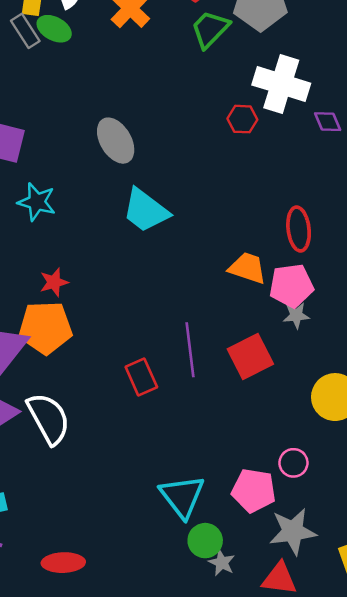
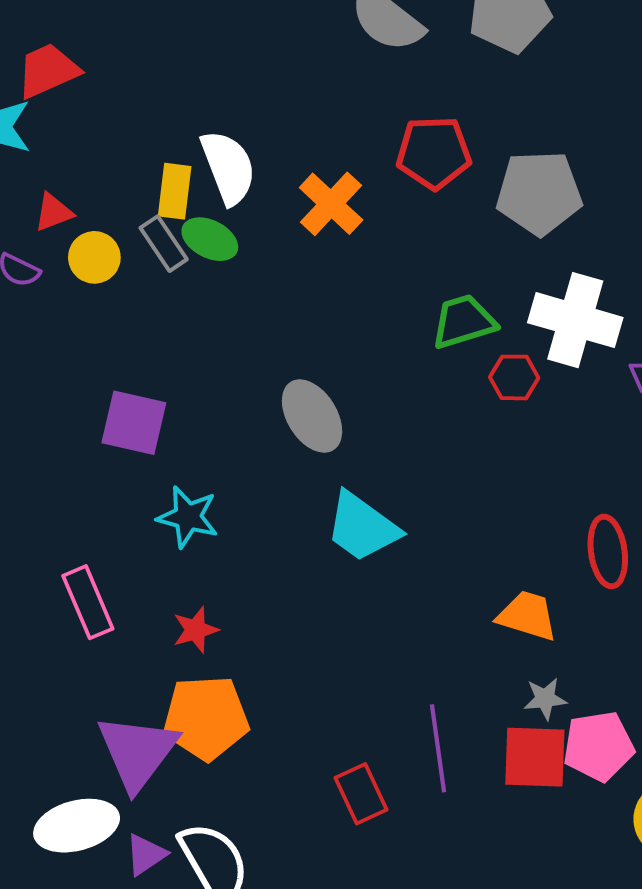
green trapezoid: (210, 29) -> (464, 321), moved, turned 30
red star: (54, 282) -> (196, 630), moved
pink pentagon: (291, 286) -> (599, 746), moved
gray star: (296, 315) -> (545, 699), moved
red square: (250, 356) -> (535, 757), turned 30

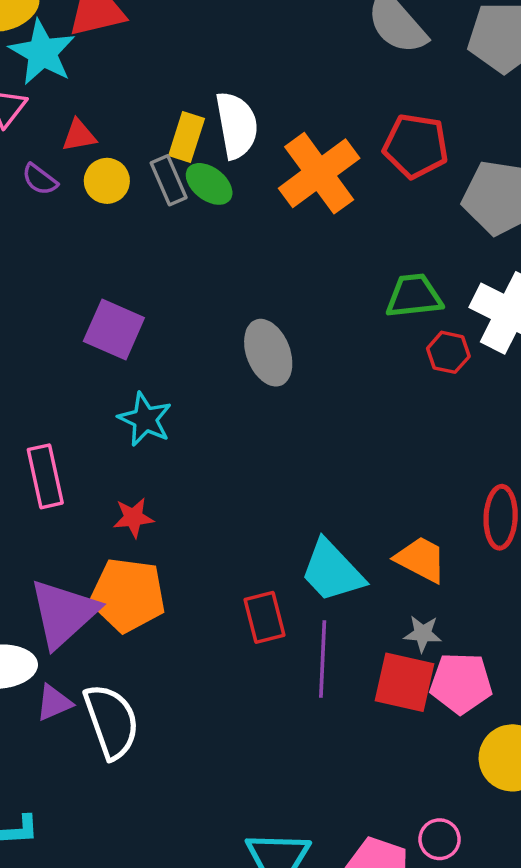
orange cross: (331, 204) -> (319, 173), size x1.4
cyan trapezoid: (362, 527) -> (332, 571), moved
red rectangle: (361, 794) -> (265, 617), moved

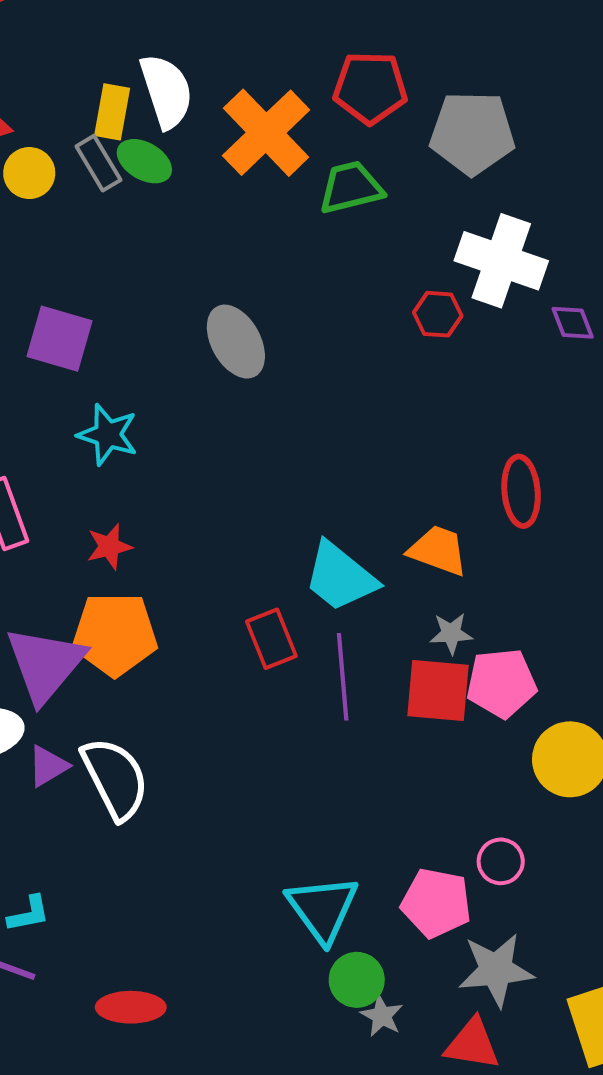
green trapezoid: (414, 296) -> (351, 188), moved

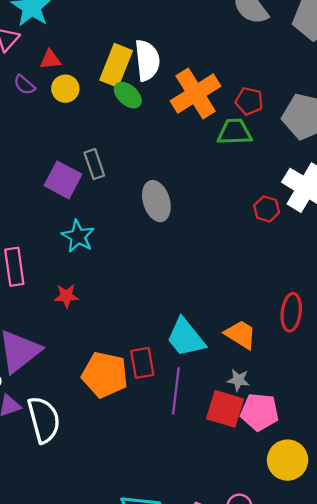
red pentagon: (370, 88) -> (249, 101), moved, size x0.7
yellow rectangle: (112, 112) -> (116, 65), size x1.4
gray rectangle: (98, 163) -> (94, 164), moved
orange pentagon: (115, 634) -> (105, 375), moved

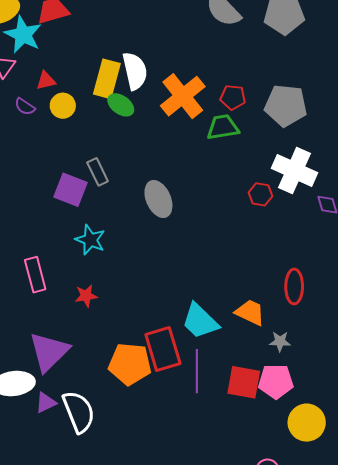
red rectangle: (142, 363) -> (163, 349), size x1.5
gray star: (238, 380) -> (280, 341), moved

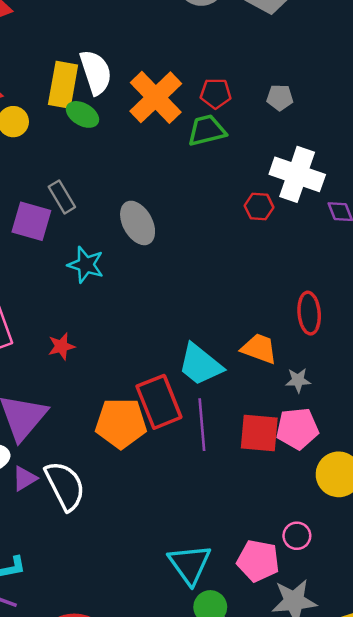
gray pentagon: (286, 105) -> (280, 98), size x0.5
cyan star: (90, 240) -> (86, 265), moved

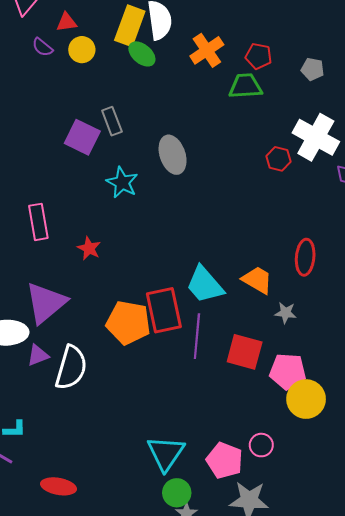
orange cross: (156, 97) -> (207, 50), size x0.7
red star: (61, 346) -> (89, 248), turned 30
pink pentagon: (297, 429) -> (288, 371), moved
white semicircle: (65, 486) -> (71, 368), turned 33

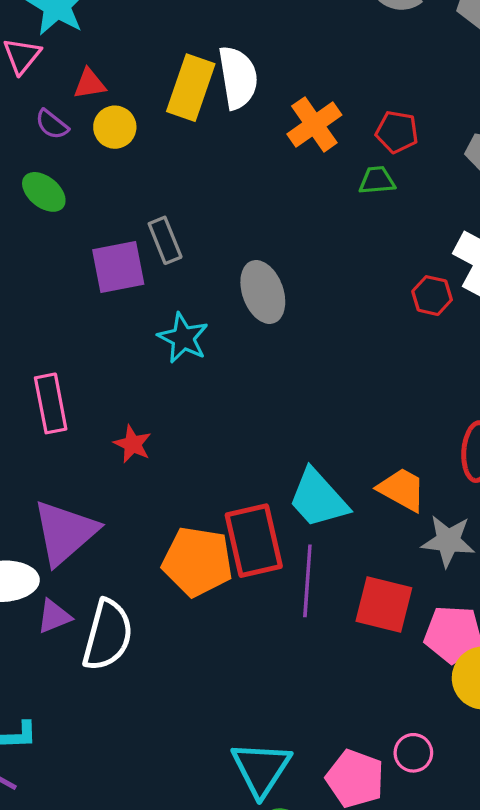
green ellipse: (142, 54) -> (44, 192), moved
green trapezoid: (245, 86) -> (377, 180), size x0.7
purple square: (82, 137) -> (118, 267), turned -36
gray star: (286, 313) -> (448, 541), size x1.5

